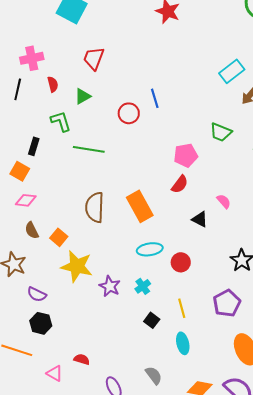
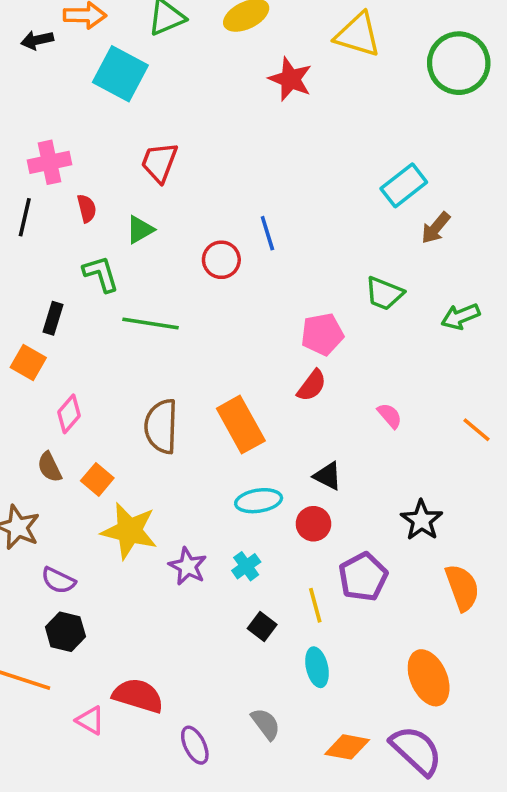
pink diamond: (26, 200) -> (69, 414), moved, turned -55
black triangle: (200, 219) -> (328, 476), moved
purple pentagon: (227, 303) -> (363, 577), moved
red semicircle: (82, 359) -> (138, 696), size x1.8

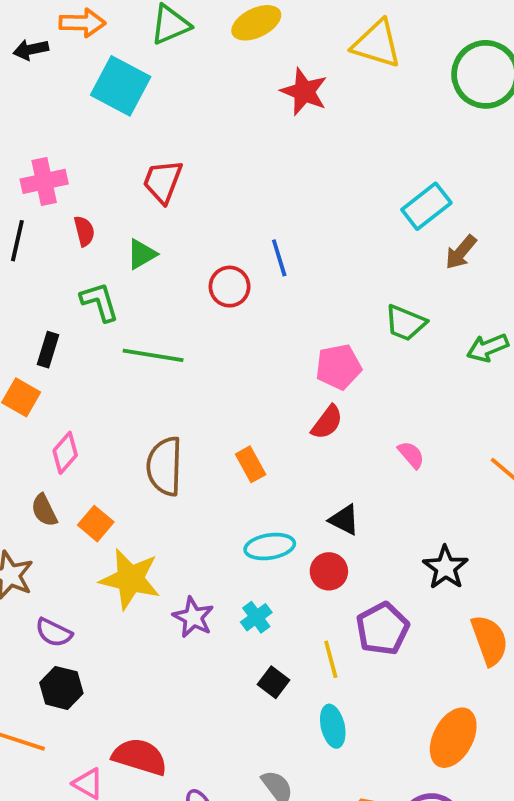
orange rectangle: (241, 425) -> (251, 464), size x0.6
orange ellipse: (429, 678) -> (453, 738), turned 52

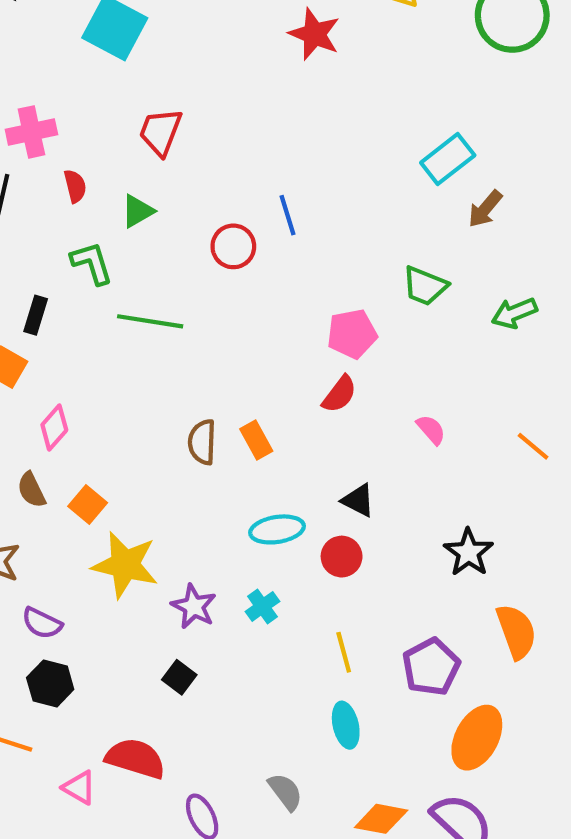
brown semicircle: (165, 466) -> (202, 442), moved, size x0.7
purple pentagon: (382, 629) -> (431, 667), moved
black square: (273, 682) -> (179, 677), moved

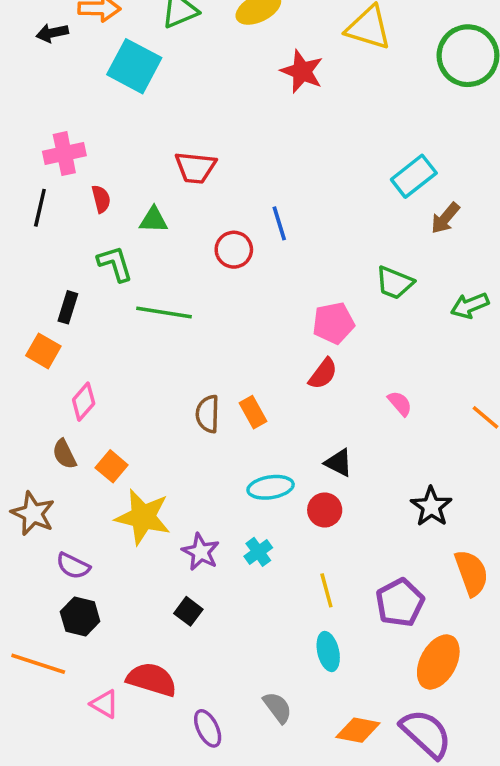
red trapezoid: (160, 132) -> (195, 168), moved, turned -105
green triangle: (138, 211) -> (153, 220), turned 32

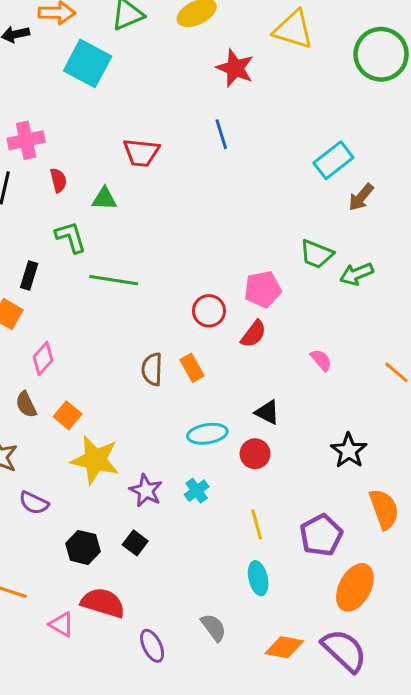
blue line: (279, 223) -> (221, 134), moved
red circle: (234, 250) -> (209, 311), moved
green arrow: (470, 306) -> (356, 274), moved
black hexagon: (80, 617) -> (83, 547), moved

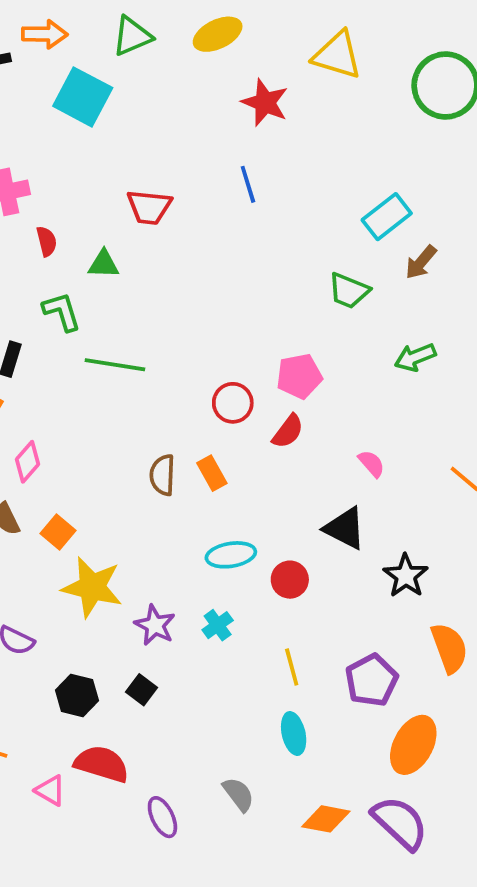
green trapezoid: (316, 254) -> (349, 291), moved
black triangle: (267, 412) -> (345, 528), moved, size x1.4

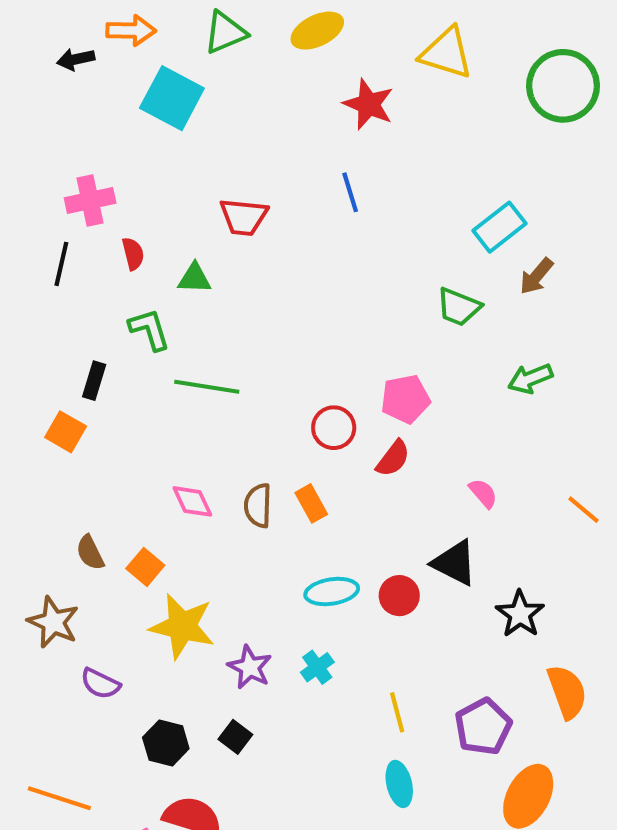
pink diamond: (28, 462) -> (192, 501), moved, turned -66
red circle: (290, 580) -> (399, 596), moved

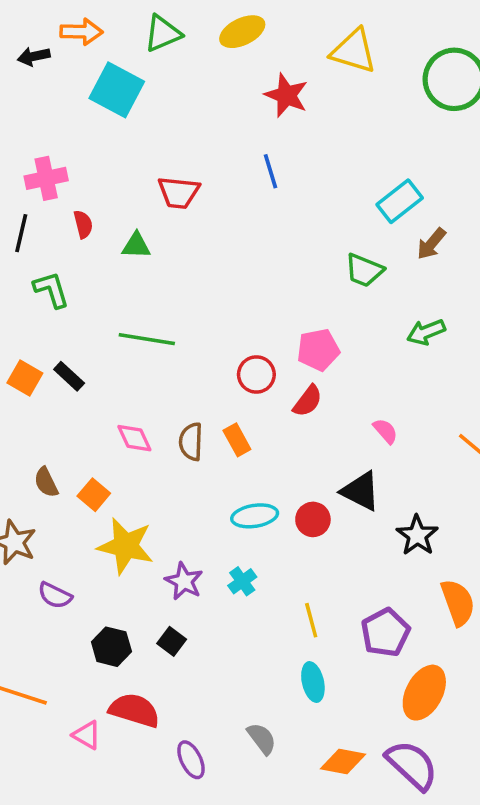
green L-shape: (149, 329) -> (51, 290), moved
black rectangle: (94, 381) -> (69, 376), moved, turned -64

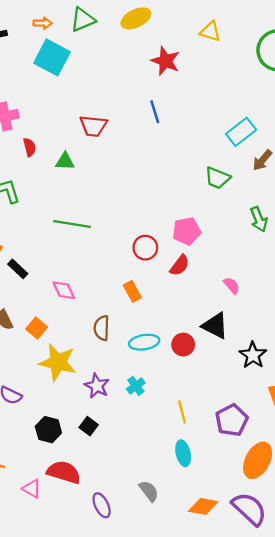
orange arrow: (81, 32) -> (43, 23), moved, size x0.7
yellow triangle: (354, 51) -> (210, 31), size x0.7
green arrow: (426, 332) -> (259, 219), turned -90
black rectangle: (69, 376) -> (18, 269), moved
brown semicircle: (191, 442) -> (102, 328), moved

